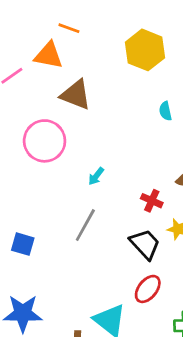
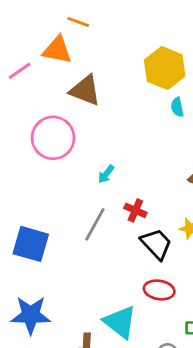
yellow hexagon: (145, 50) -> (165, 68), moved
red cross: (152, 201) -> (135, 210), moved
blue square: (23, 244) -> (31, 244), size x1.5
red ellipse: (148, 289) -> (159, 290), turned 60

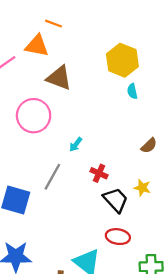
gray line: (95, 224) -> (52, 177), moved

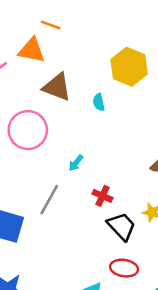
cyan semicircle: (132, 91) -> (99, 102), moved

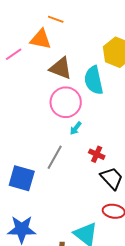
cyan semicircle: (99, 102) -> (94, 80), size x2.0
pink circle: (28, 130) -> (66, 102), moved

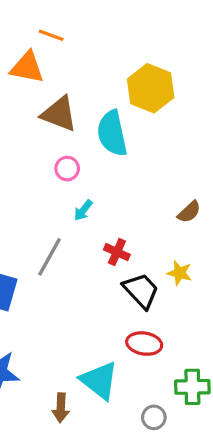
pink circle: (66, 102) -> (67, 169), size x0.5

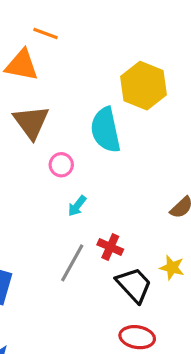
brown triangle: (59, 114) -> (31, 122), moved, turned 33
gray line: (49, 257) -> (72, 263), moved

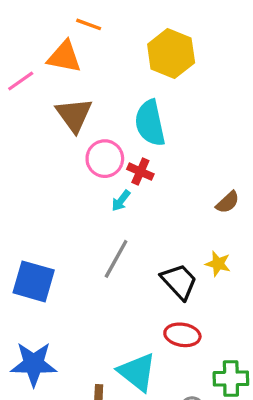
yellow hexagon: (144, 86) -> (171, 54), moved
pink circle: (61, 165) -> (105, 159), size x1.5
red cross: (110, 247) -> (140, 172), moved

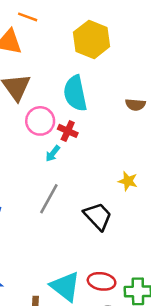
brown semicircle: (228, 202) -> (135, 105), moved, turned 48
yellow star: (218, 264) -> (128, 181), moved
red ellipse: (182, 335) -> (102, 281), moved

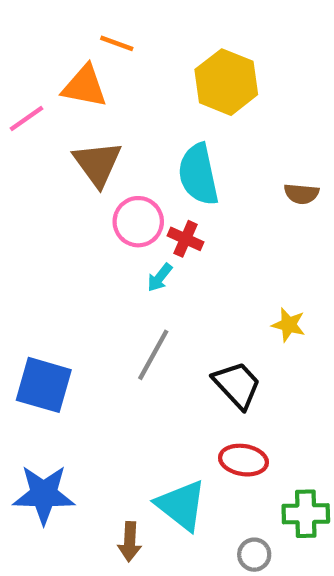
red ellipse: (102, 281) -> (243, 460), moved

